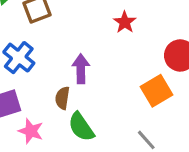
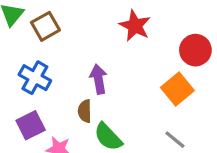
red star: (125, 22) -> (135, 26), size x1.4

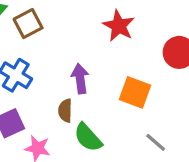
orange square: (177, 89) -> (135, 92), moved, turned -32

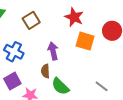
brown square: (28, 24) -> (31, 20), moved
orange square: (135, 92) -> (85, 41), moved

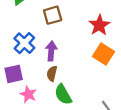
purple arrow: (53, 51) -> (51, 51), moved

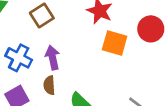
brown semicircle: (52, 74) -> (49, 85), moved

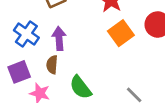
orange square: (115, 43) -> (121, 33), turned 30

